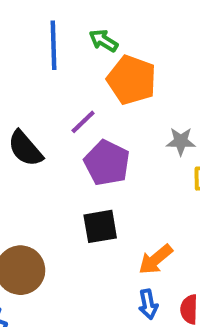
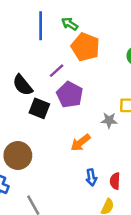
gray star: (181, 141) -> (109, 120), moved
black square: (100, 226) -> (39, 108), moved, turned 30
orange arrow: (156, 259) -> (80, 143), moved

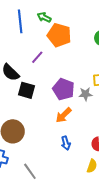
purple pentagon: (70, 95) -> (63, 89), moved
blue arrow: (91, 177) -> (66, 143), moved

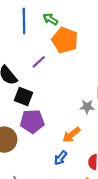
purple pentagon: (63, 89) -> (32, 121), moved, turned -30
orange arrow: (64, 115) -> (71, 135), moved
blue arrow: (66, 143) -> (60, 158), turned 48

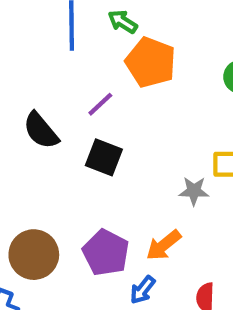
black square: (24, 96) -> (104, 157), moved
purple pentagon: (32, 121) -> (106, 253), moved, turned 30

